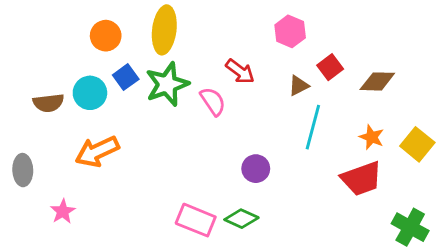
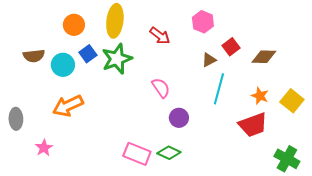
red arrow: (240, 71) -> (160, 36), moved
pink semicircle: (213, 101) -> (161, 88), moved
brown semicircle: (48, 103) -> (34, 56), moved

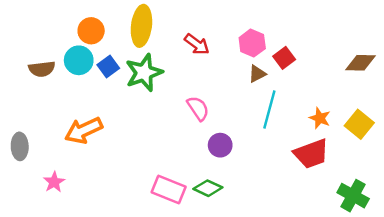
pink hexagon: (203, 22) -> (252, 43), moved
brown diamond: (264, 57) -> (360, 63), moved
cyan circle: (63, 65) -> (79, 60), moved

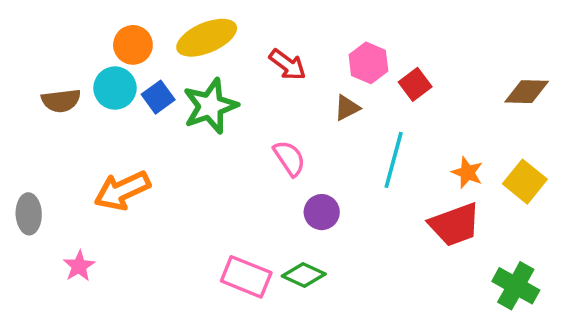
yellow ellipse: (141, 26) -> (207, 38), turned 60
brown triangle: (257, 74) -> (347, 108), moved

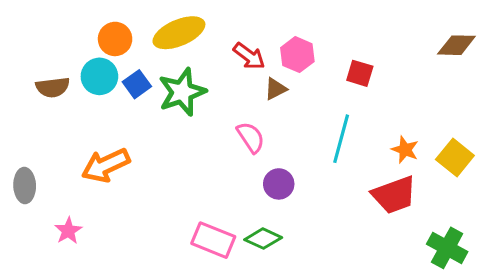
pink hexagon: (368, 63) -> (297, 55), moved
red square: (415, 84) -> (360, 73), turned -36
brown diamond: (527, 92) -> (456, 45), moved
brown triangle: (347, 108) -> (276, 89), moved

